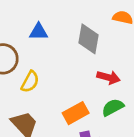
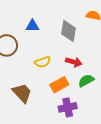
red arrow: (108, 77) -> (74, 62), moved
yellow semicircle: (30, 82) -> (43, 62), moved, turned 42

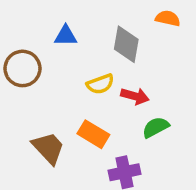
yellow semicircle: (43, 62) -> (100, 84), moved
orange rectangle: (59, 85) -> (93, 134), moved, turned 60

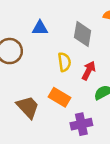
yellow semicircle: (100, 84) -> (64, 62), turned -78
red arrow: (135, 96) -> (89, 71), turned -78

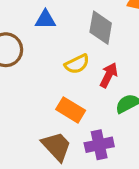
yellow semicircle: (64, 62) -> (77, 64), turned 72
brown trapezoid: (28, 107) -> (56, 146), moved

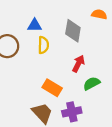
yellow semicircle: (77, 64) -> (43, 45), moved, turned -63

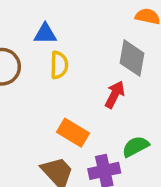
gray diamond: (73, 31) -> (132, 58), moved
green semicircle: (92, 83) -> (135, 147), moved

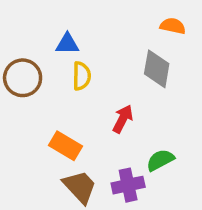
red arrow: (115, 94) -> (123, 119), moved
orange rectangle: (73, 133) -> (65, 146), moved

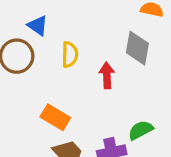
blue triangle: (67, 44) -> (38, 26), moved, turned 35
red arrow: (123, 119) -> (107, 75), moved, turned -30

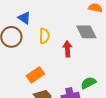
gray diamond: (137, 48) -> (86, 32), turned -35
orange rectangle: (55, 117) -> (35, 75), turned -66

